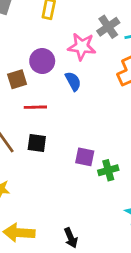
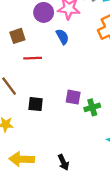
purple circle: (42, 61) -> (44, 12), moved
black square: (37, 143) -> (36, 104), moved

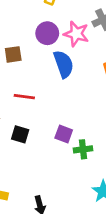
blue semicircle: (62, 37) -> (64, 64), size x1.5
red line: (33, 58) -> (24, 97), moved

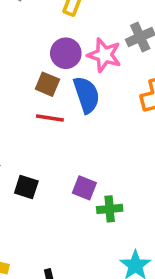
brown square: (13, 54) -> (47, 84), moved, turned 30
red line: (24, 97) -> (50, 118), moved

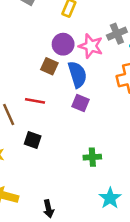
red line: (50, 118) -> (35, 101), moved
purple square: (84, 188) -> (81, 103), moved

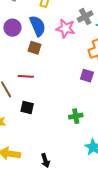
purple circle: (63, 44) -> (12, 28), moved
blue semicircle: (77, 74) -> (38, 26), moved
purple square: (81, 103) -> (87, 76), moved

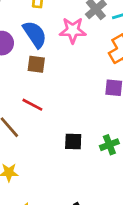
red line: (26, 76) -> (32, 105), turned 35
black square: (27, 107) -> (73, 142), moved

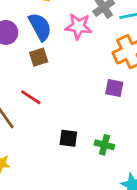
brown square: (36, 64) -> (39, 57), turned -30
green cross: (109, 145) -> (104, 145), turned 30

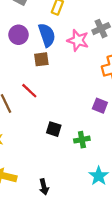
purple square: (114, 88) -> (100, 106), moved
green cross: (104, 145) -> (82, 140), turned -35

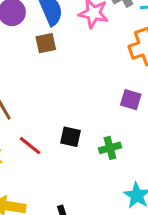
red line: (29, 91) -> (30, 146), moved

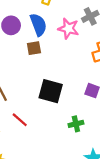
black square: (70, 137) -> (51, 91), moved, size x1.6

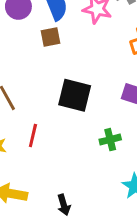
red line: (20, 120) -> (33, 136), turned 63

